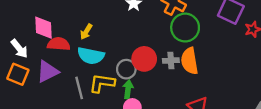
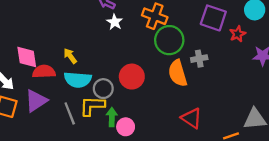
yellow arrow: (86, 32) -> (70, 56), turned 119
gray cross: (171, 61) -> (199, 59), moved
gray circle: (126, 69) -> (103, 89), moved
green arrow: (128, 89) -> (112, 117), moved

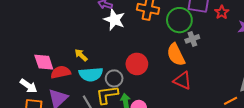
white star: (115, 22) -> (114, 20), size x1.5
green circle: (169, 40) -> (179, 20), moved
red triangle: (192, 118) -> (182, 81), moved

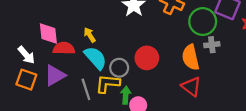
cyan semicircle: (91, 74) -> (95, 58), turned -140

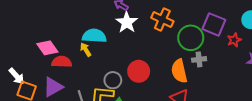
pink diamond: (48, 33) -> (47, 48), turned -30
white arrow: (26, 55) -> (17, 76), moved
cyan semicircle: (95, 58) -> (94, 36), moved, turned -45

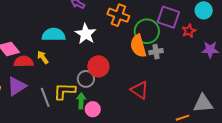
white star: (127, 22) -> (86, 34), moved
yellow arrow: (86, 50) -> (43, 57), moved
orange semicircle: (179, 71) -> (138, 46), moved
gray circle: (113, 80) -> (86, 79), moved

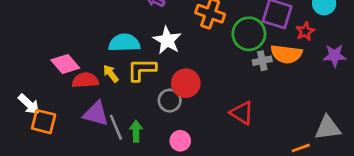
orange semicircle: (138, 46) -> (286, 54), moved, turned -65
purple triangle: (17, 86) -> (96, 114), moved, turned 50
yellow L-shape: (64, 91) -> (142, 70), moved
green arrow: (81, 101) -> (136, 131), moved

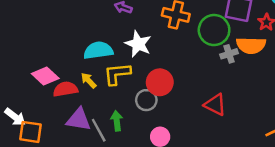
green arrow: (136, 131) -> (117, 121), moved

